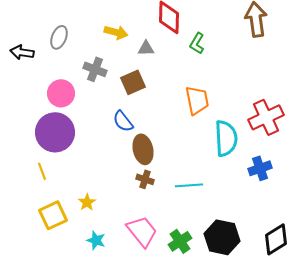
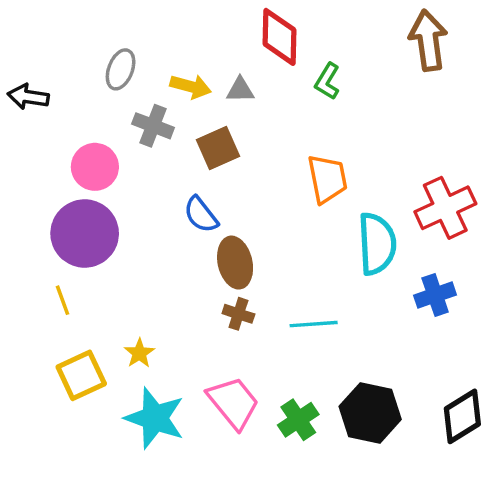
yellow arrow: (116, 32) -> (191, 86), moved
gray ellipse: (59, 37) -> (121, 69), moved
cyan star: (96, 240) -> (155, 418), size x1.8

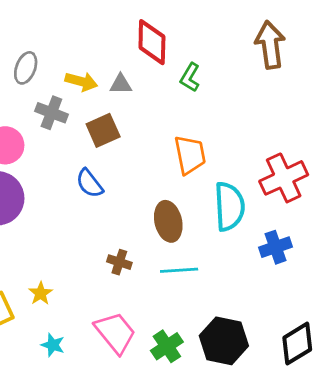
brown ellipse: (235, 263) -> (168, 221), moved
cyan star: (155, 418) -> (53, 345), size x0.5

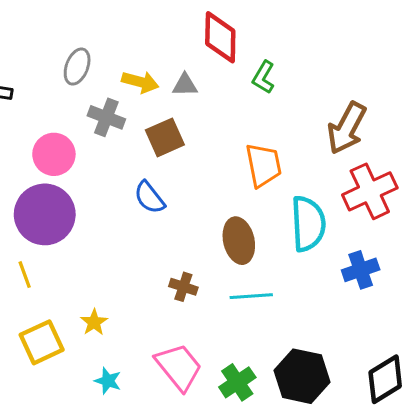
brown arrow: (270, 45) -> (347, 128), moved, turned -144

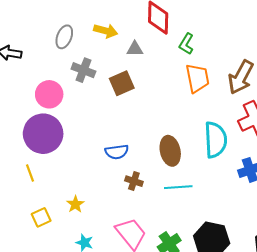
yellow arrow: (140, 82) -> (106, 31), moved
orange trapezoid: (263, 165) -> (197, 78), moved
blue semicircle: (149, 197) -> (117, 152), moved, turned -60
yellow square: (42, 342) -> (41, 217), size x0.7

